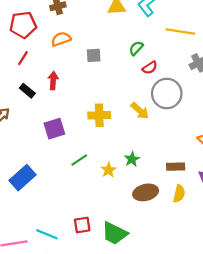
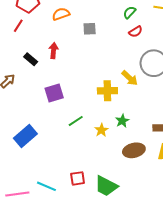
green semicircle: (136, 48) -> (130, 12), moved
red line: (23, 58) -> (18, 26), moved
red semicircle: (150, 68) -> (136, 32), moved
yellow cross: (99, 115) -> (107, 91), moved

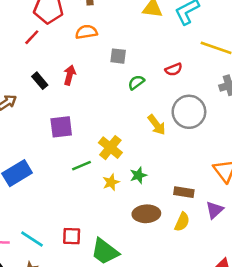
green semicircle: (130, 12) -> (136, 82), moved
yellow cross: (107, 91) -> (110, 148), moved, turned 30

